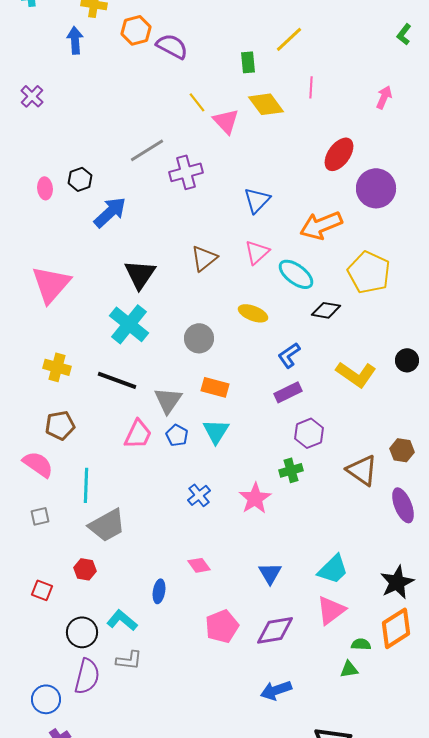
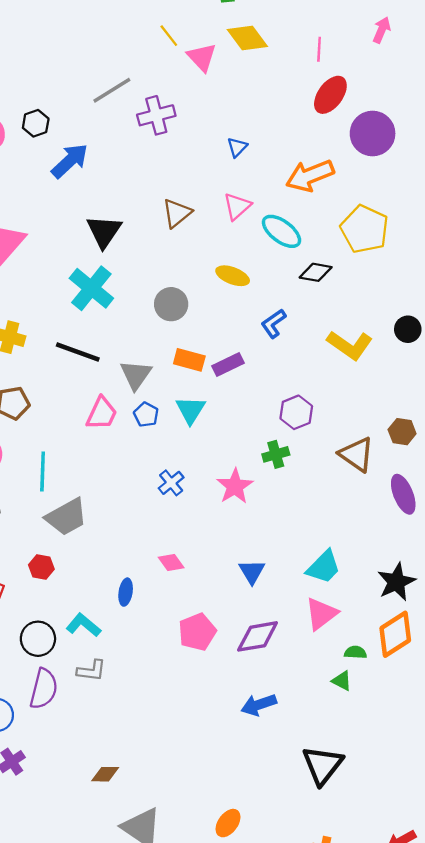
pink line: (311, 87) -> (319, 49), moved
blue triangle: (257, 200) -> (237, 147), size x0.7
purple rectangle: (288, 392) -> (228, 364), moved
green triangle: (349, 669) -> (342, 681), turned 36

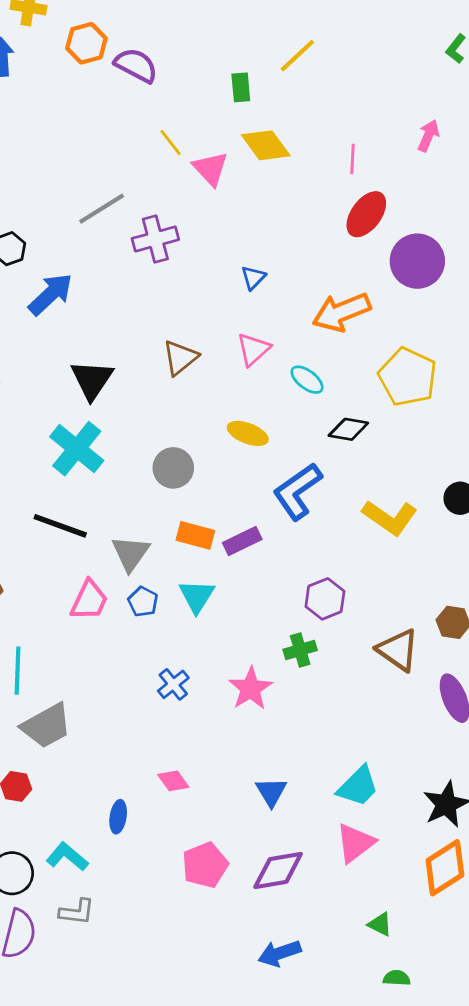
cyan ellipse: (281, 231) -> (307, 380), size x0.7
blue L-shape: (274, 324) -> (297, 491), size x1.6
green semicircle: (355, 652) -> (397, 978), moved

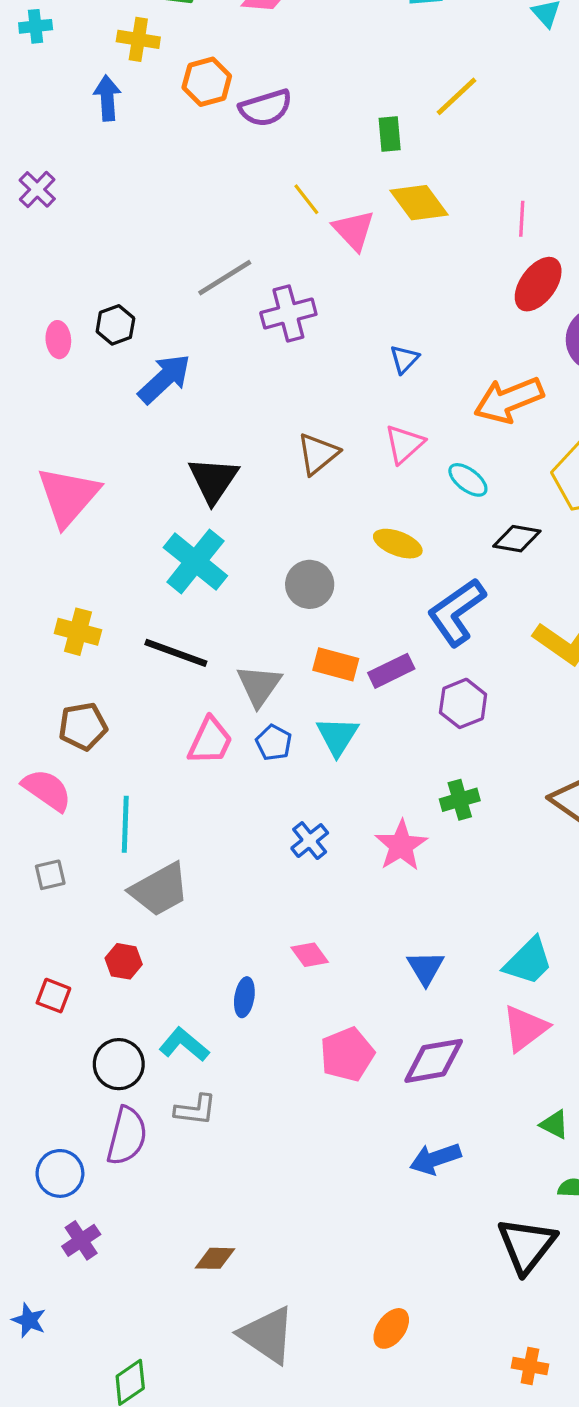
purple semicircle: (136, 65) -> (266, 108), turned 135
purple hexagon: (325, 599) -> (463, 703), moved

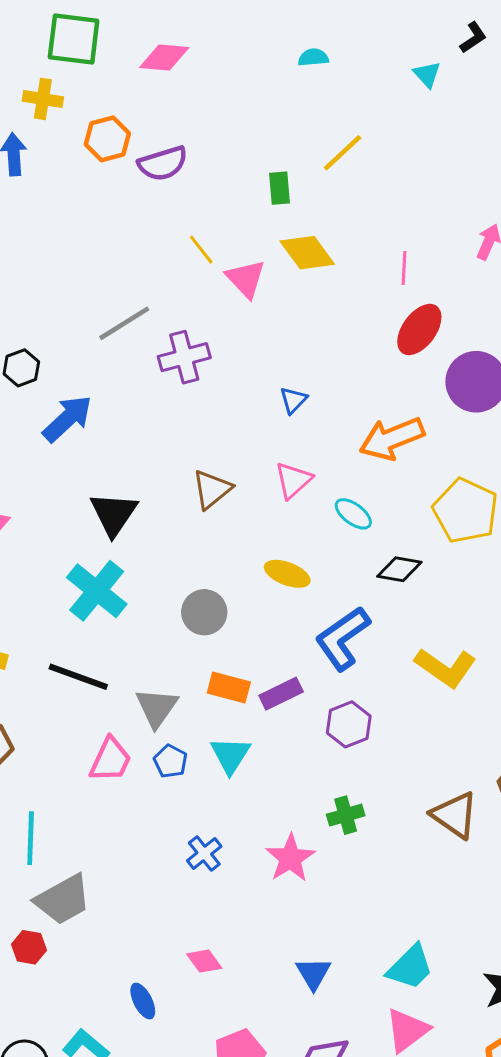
red hexagon: (124, 961) -> (29, 947), moved
blue ellipse: (244, 997) -> (143, 1001), turned -36

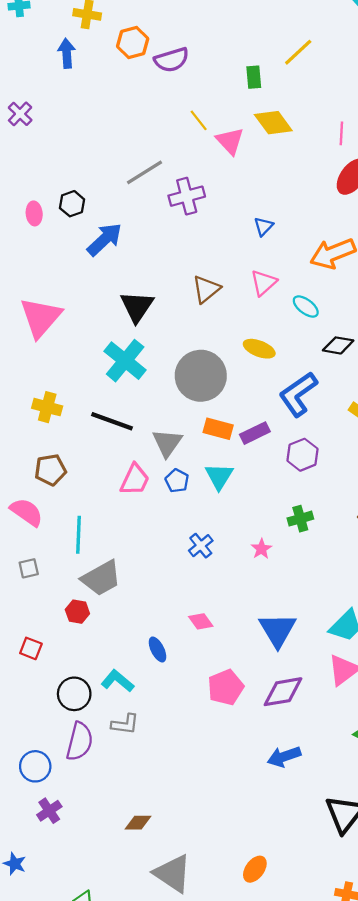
gray circle: (204, 612) -> (201, 376), size x1.6
pink star: (290, 858) -> (261, 549), size x0.6
blue triangle: (313, 973) -> (278, 630), size x1.5

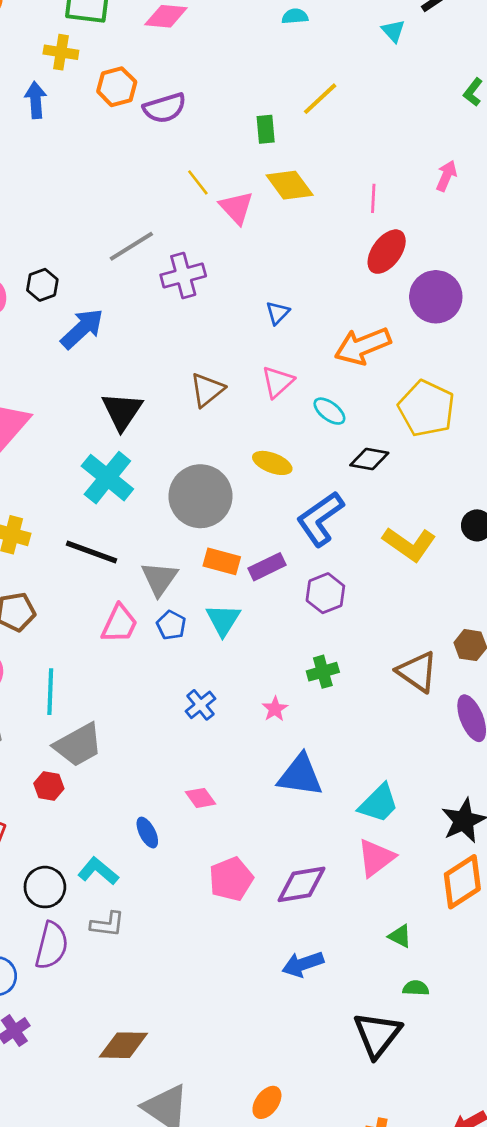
blue triangle: (278, 630) -> (300, 775), moved, turned -51
brown diamond: (138, 823) -> (123, 1045), size x1.5

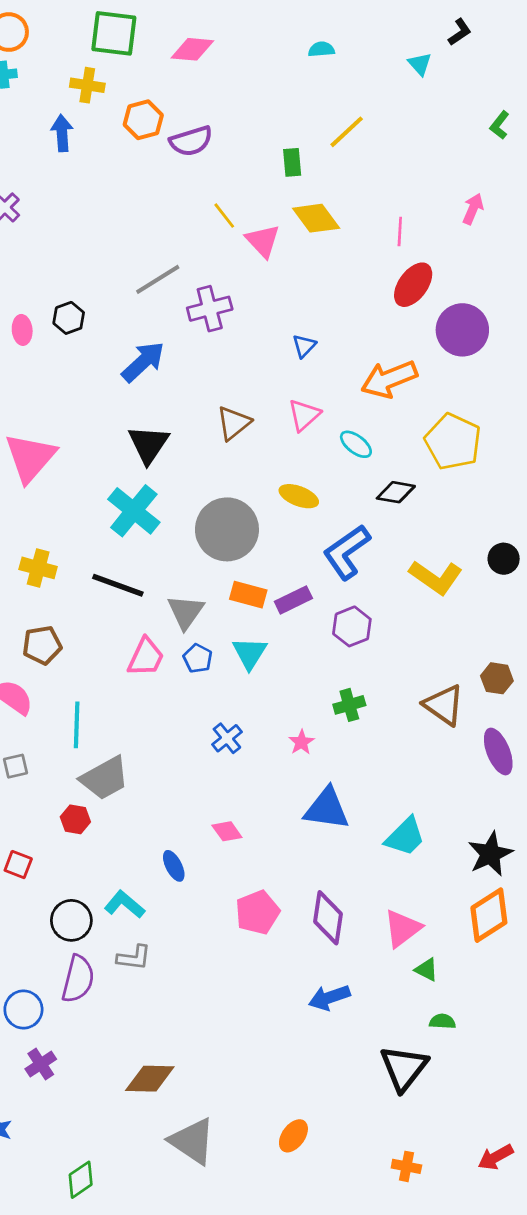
blue arrow: (82, 329) -> (143, 362), moved
pink triangle: (376, 858) -> (402, 928), moved
purple diamond: (302, 884) -> (328, 918), turned -72

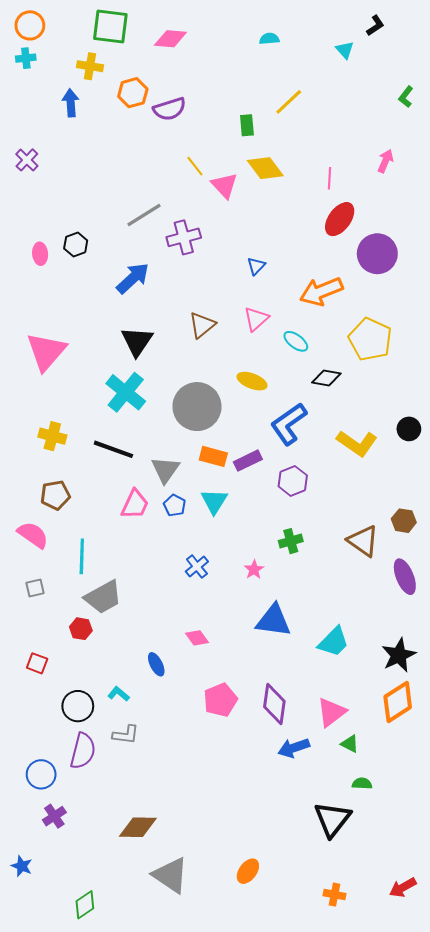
cyan L-shape: (125, 904) -> (119, 694), size x0.7
blue arrow: (329, 998) -> (294, 748), moved

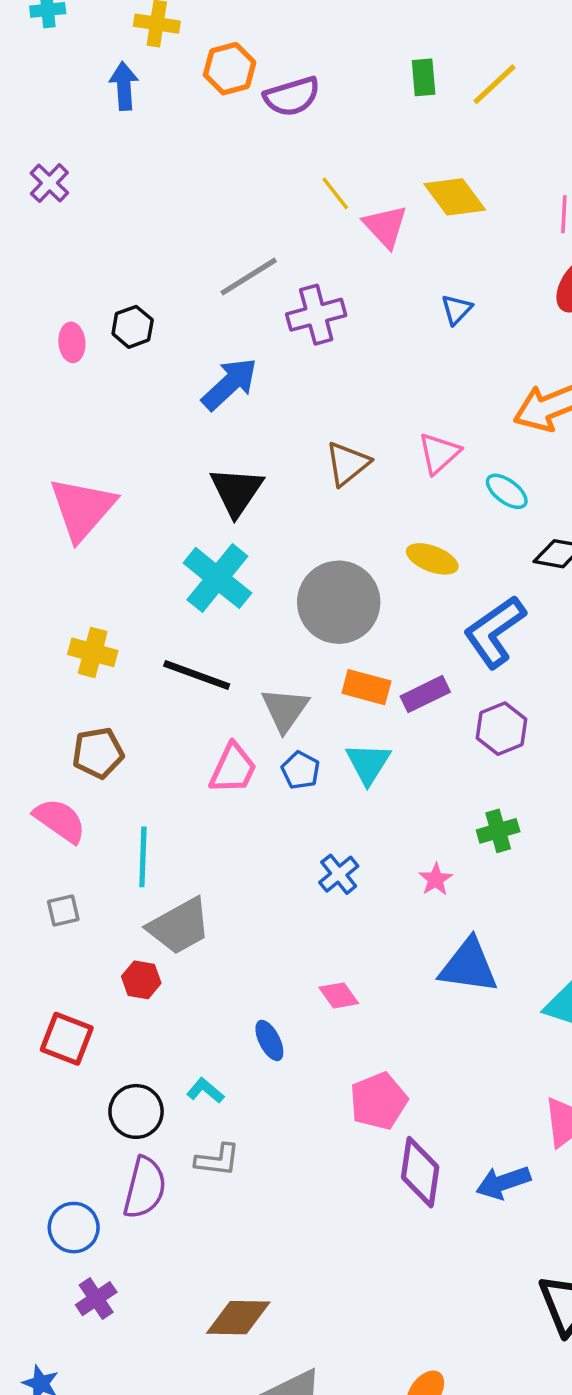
green rectangle: (247, 125) -> (424, 77), moved
blue triangle: (256, 266) -> (456, 309), moved
red square: (37, 663) -> (67, 1039), size x1.4
purple diamond: (274, 704) -> (420, 1172), moved

